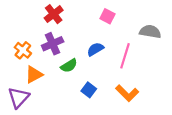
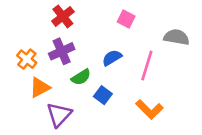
blue square: (89, 90) -> (103, 95), moved
purple triangle: (18, 98) -> (59, 115), moved

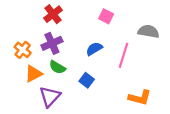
green semicircle: (81, 77) -> (57, 67), moved, turned 63
orange L-shape: (149, 109) -> (140, 98), moved, turned -30

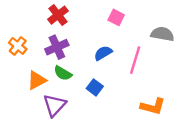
orange cross: (23, 50) -> (18, 46), moved

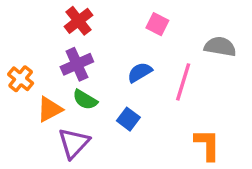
orange cross: (18, 46) -> (21, 79), moved
orange L-shape: (153, 106) -> (207, 145), turned -105

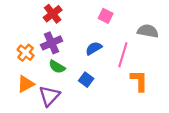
orange cross: (21, 79) -> (26, 53), moved
orange triangle: (50, 109) -> (26, 84), moved
orange L-shape: (207, 145) -> (139, 81), moved

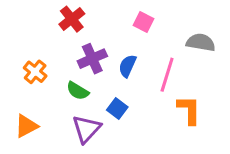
purple cross: (52, 43) -> (92, 59), moved
blue semicircle: (94, 48) -> (127, 66), turned -35
orange triangle: (26, 84) -> (26, 126), moved
purple triangle: (49, 96) -> (86, 129), moved

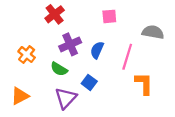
pink square: (144, 22) -> (109, 16), turned -32

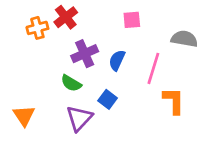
orange cross: (27, 55) -> (37, 28), moved, turned 36
orange triangle: (20, 96) -> (24, 116), turned -36

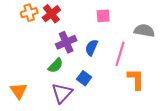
orange cross: (37, 28) -> (29, 13), moved
green semicircle: (71, 83) -> (56, 65), turned -77

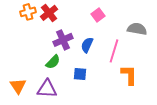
pink square: (103, 16) -> (98, 15), turned -32
blue square: (84, 78) -> (80, 74), turned -32
purple triangle: (62, 93) -> (47, 89), moved, turned 50

